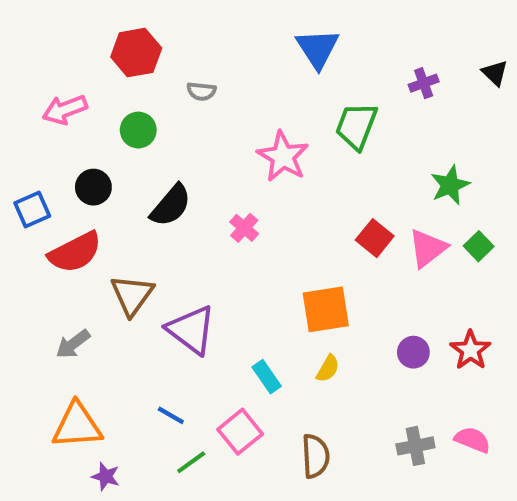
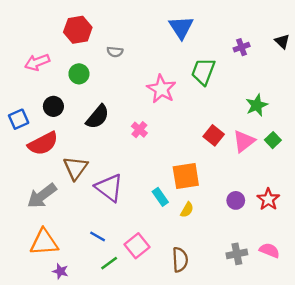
gray arrow: (73, 344) -> (42, 196), size x1.5
cyan rectangle: (267, 377) -> (160, 197), moved

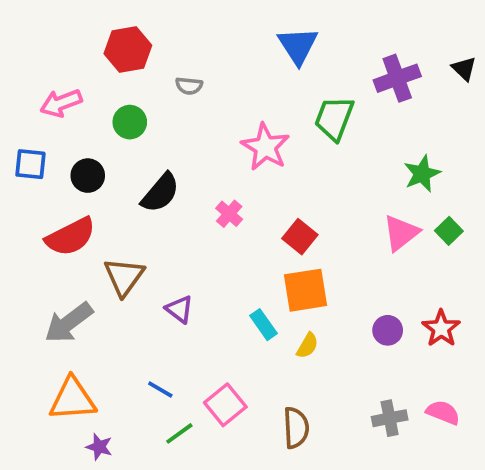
purple cross: (242, 47) -> (397, 78), size x1.6
blue square: (19, 119) -> (30, 164), moved, turned 30
red square: (214, 135) -> (300, 237), moved
purple triangle: (109, 188) -> (179, 309), size x0.6

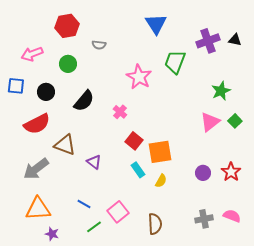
black triangle: (464, 69) -> (235, 40), moved, turned -32
red square: (300, 237) -> (134, 141), moved
brown triangle: (124, 277) -> (65, 145), turned -45

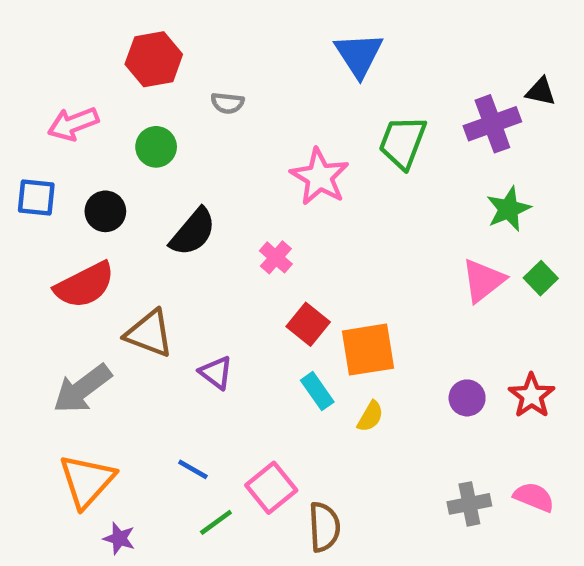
purple cross: (208, 41) -> (492, 124), moved
orange triangle: (38, 209) -> (87, 481), turned -44
brown semicircle: (155, 224) -> (324, 527), moved

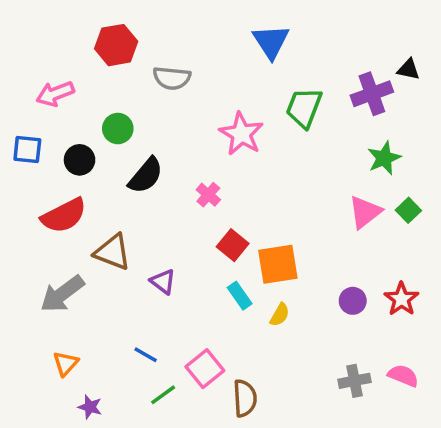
gray semicircle: (227, 103) -> (172, 78), size x1.5
green circle: (156, 147) -> (118, 129), moved
orange triangle: (87, 481) -> (66, 363), size x0.6

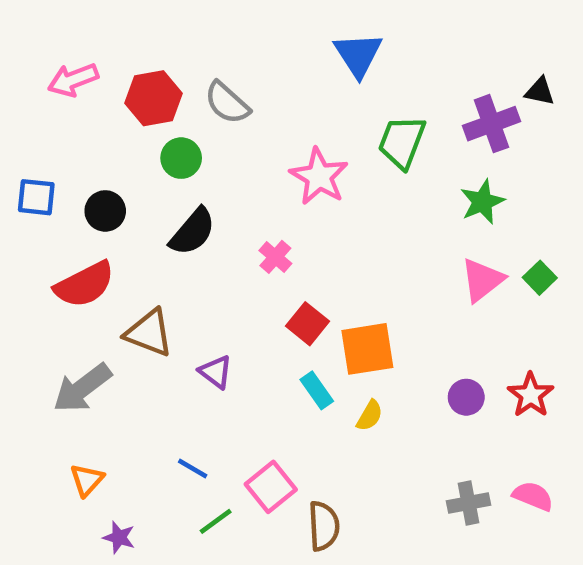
red hexagon: (116, 45) -> (154, 98), moved
gray semicircle: (172, 78) -> (227, 103), turned 36
pink arrow: (55, 94) -> (73, 80), moved
green circle: (118, 129) -> (181, 158), moved
green star: (384, 158) -> (482, 202), moved

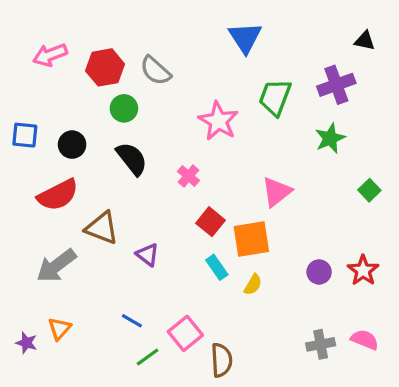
black triangle: (540, 91) -> (365, 41), moved
black semicircle: (193, 232) -> (132, 159), turned -78
pink triangle: (482, 280) -> (277, 192), moved
purple star: (119, 537) -> (26, 343), moved

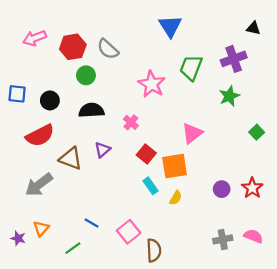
black semicircle: (132, 159) -> (91, 110), turned -55
purple triangle: (148, 255) -> (102, 150), moved, turned 42
green line: (148, 357) -> (73, 248), moved

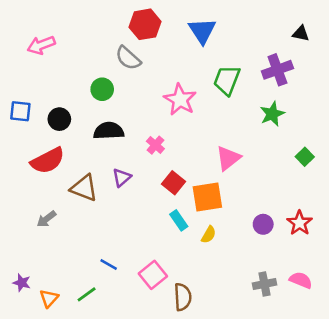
red hexagon: (73, 47) -> (145, 24), moved
gray arrow: (39, 185) -> (46, 219), size x0.6
orange triangle: (41, 228) -> (49, 298), moved

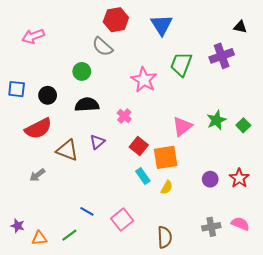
green star: (272, 114) -> (216, 120), moved
brown semicircle: (183, 297) -> (165, 237), moved
orange triangle: (49, 298) -> (39, 238), turned 42

